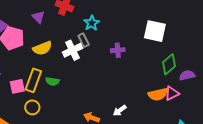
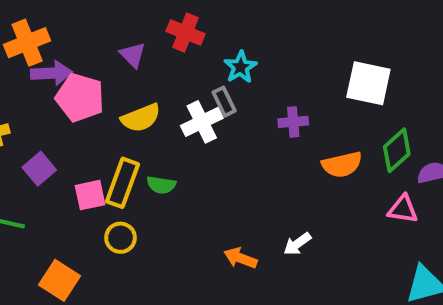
pink triangle: (172, 93) -> (403, 209), turned 35
orange semicircle: (158, 94) -> (342, 165), moved

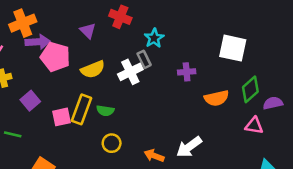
yellow circle: (121, 238) -> (112, 143), moved
white arrow: (297, 244) -> (189, 147), size x1.5

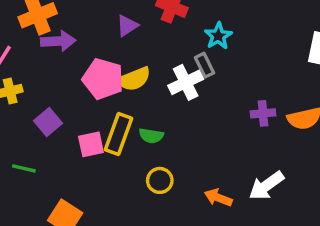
purple triangle: (88, 31) -> (127, 26), turned 42
pink pentagon: (55, 57) -> (103, 79), moved
purple cross: (187, 72) -> (263, 113), moved

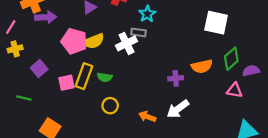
gray rectangle: (205, 65) -> (139, 32), turned -56
purple cross: (263, 113) -> (176, 78), moved

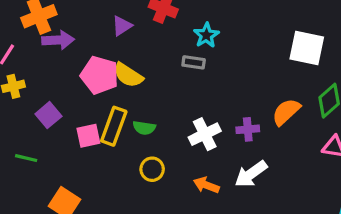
yellow semicircle: (94, 41) -> (128, 75), turned 55
white cross: (127, 43) -> (205, 134), moved
orange semicircle: (202, 66) -> (286, 112), turned 150

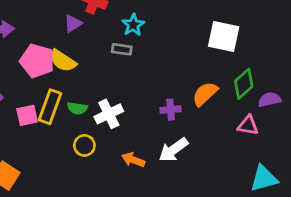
purple triangle: (122, 26) -> (73, 24), moved
white cross: (205, 134) -> (109, 114), moved

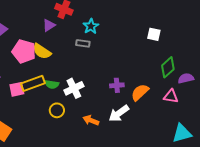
white square: (224, 36) -> (154, 34), size x0.6
orange semicircle: (205, 94) -> (140, 92), moved
yellow rectangle: (50, 107) -> (33, 83), turned 50

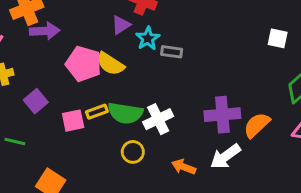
cyan star: (91, 26) -> (148, 38), moved
yellow rectangle: (33, 83) -> (97, 112), size x0.6
green semicircle: (52, 84) -> (125, 113), size x1.6
purple cross: (117, 85) -> (222, 115), size x1.6

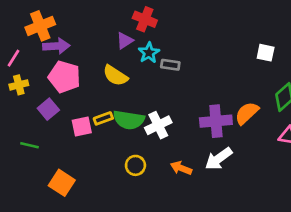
pink pentagon: (83, 64) -> (64, 77), moved
orange semicircle: (257, 125) -> (247, 113), moved
yellow circle: (133, 152) -> (135, 165), moved

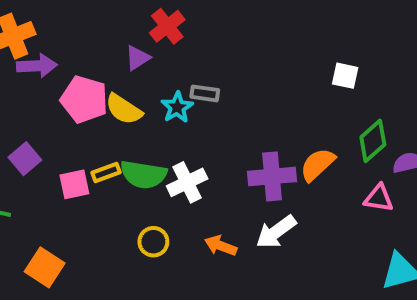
red cross: (145, 19) -> (167, 26), turned 30
cyan star: (149, 53) -> (177, 107), moved
pink pentagon: (64, 77) -> (84, 99), moved

